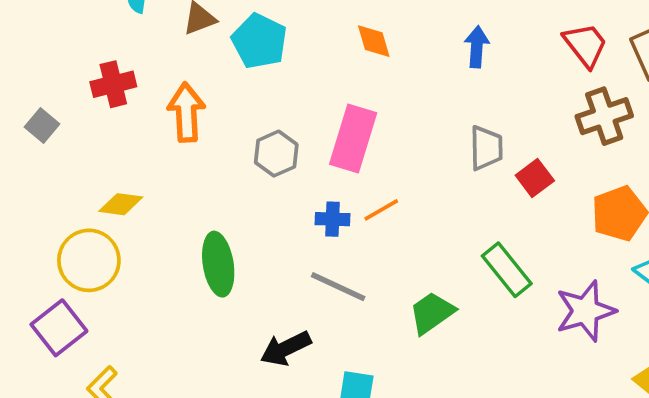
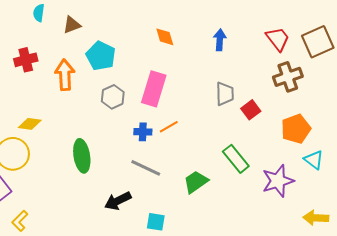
cyan pentagon: (259, 41) -> (101, 56), moved

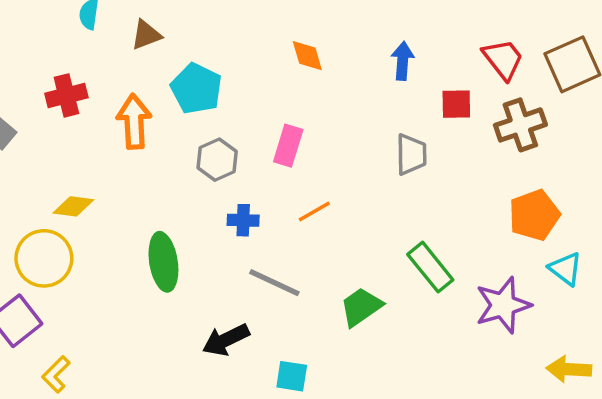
pink rectangle: (154, 89) -> (288, 146), size x0.7
red square: (251, 110) -> (456, 104), moved, turned 36
blue cross: (143, 132) -> (243, 220), moved

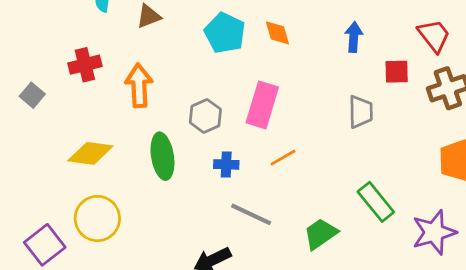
cyan pentagon: (196, 89) -> (225, 33), moved
pink rectangle: (288, 146) -> (262, 105), size x1.4
yellow diamond: (73, 206) -> (90, 153), size x1.4
yellow circle: (44, 258) -> (97, 218), moved
green ellipse: (163, 262) -> (162, 156), moved

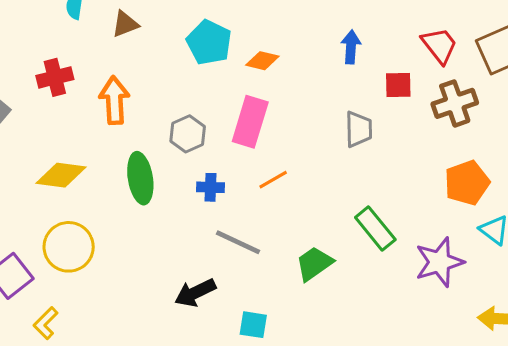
orange diamond: (277, 33) -> (262, 61), moved, turned -60

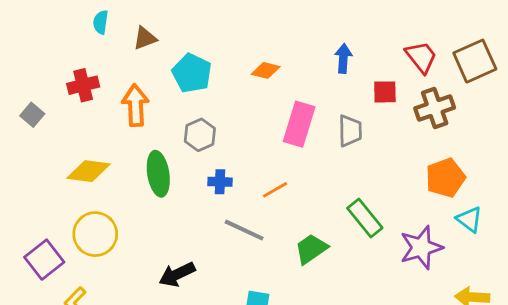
cyan pentagon: (209, 42) -> (192, 73), moved
pink rectangle: (250, 122) -> (299, 124), moved
orange line: (273, 180) -> (275, 190), moved
black arrow: (195, 293) -> (177, 274), moved

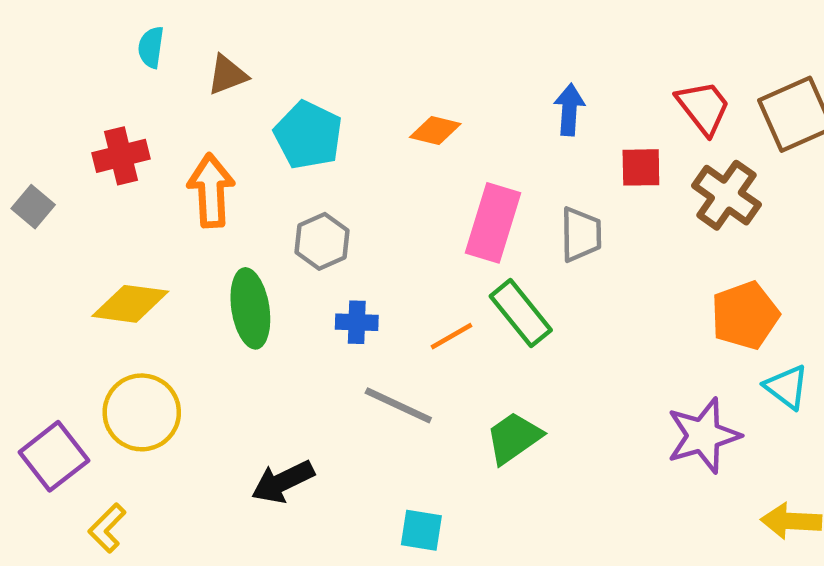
brown cross: (435, 108) -> (726, 195), turned -36
green rectangle: (365, 218) -> (521, 313), moved

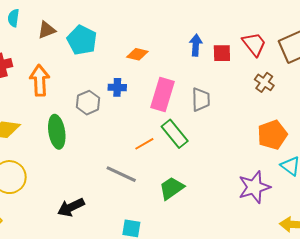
cyan pentagon: (308, 135) -> (82, 40), moved
red square: (641, 167) -> (222, 53), moved
brown cross: (726, 195) -> (264, 82), size x0.7
blue cross: (357, 322) -> (117, 87), moved

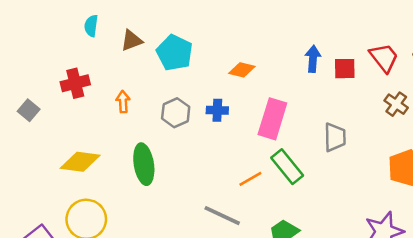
orange arrow: (40, 80) -> (123, 102), size x0.6
gray trapezoid: (201, 100) -> (335, 137), moved
gray hexagon: (88, 103) -> (176, 113), moved

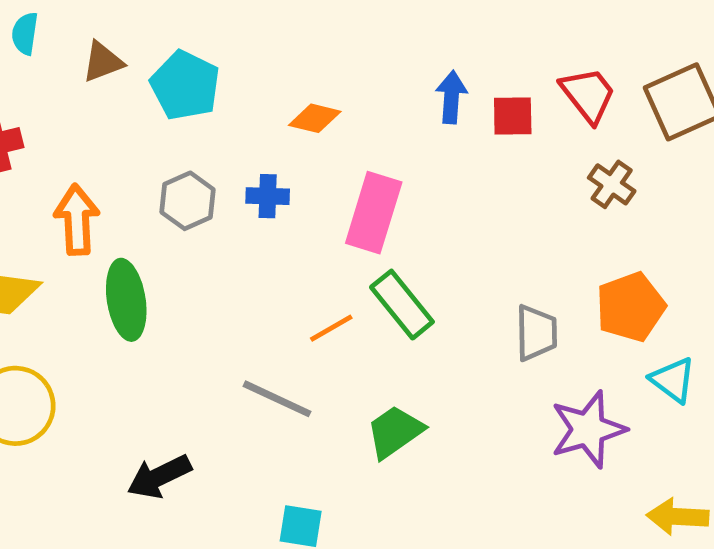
orange arrow: (123, 102) -> (77, 220), moved, size x1.6
gray trapezoid: (335, 137) -> (536, 333), moved

